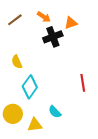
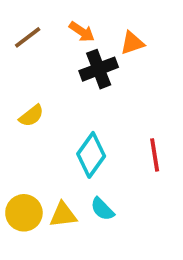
yellow semicircle: (17, 62) -> (31, 116), turned -104
cyan diamond: (30, 87) -> (91, 155), moved
yellow triangle: (35, 125) -> (63, 215), moved

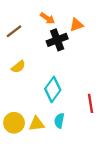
brown line: (28, 37) -> (14, 31), moved
red line: (155, 155) -> (91, 103), moved
cyan semicircle: (102, 209) -> (59, 121), turned 56

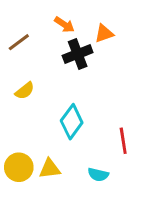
cyan semicircle: (59, 121) -> (98, 175), moved, turned -88

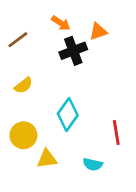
yellow circle: (19, 167) -> (23, 135), moved

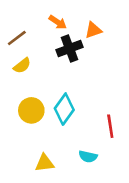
yellow semicircle: (23, 85) -> (22, 66), moved
yellow circle: (23, 135) -> (31, 110), moved
yellow triangle: (47, 159) -> (44, 163), moved

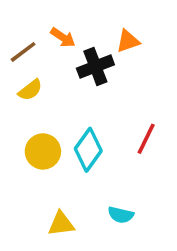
orange arrow: (58, 22) -> (63, 38), moved
red line: (110, 126) -> (146, 139), moved, turned 35

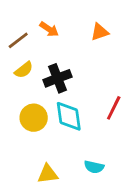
black cross: (95, 66) -> (57, 78), moved
cyan diamond: (88, 150) -> (69, 116), turned -44

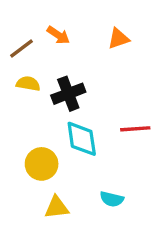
yellow semicircle: (24, 70) -> (28, 84), turned -132
red line: (114, 108) -> (135, 129), turned 60
yellow circle: (34, 118) -> (42, 164), moved

